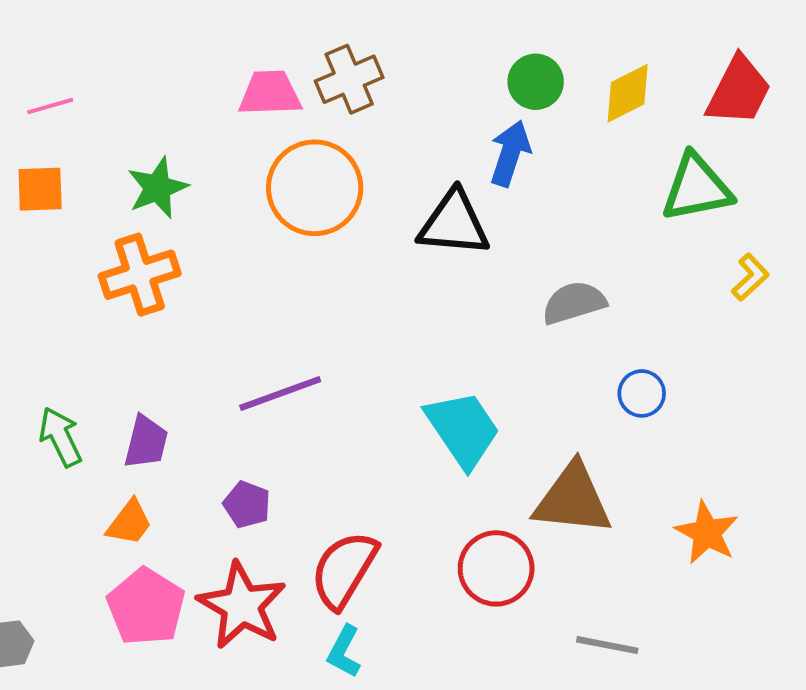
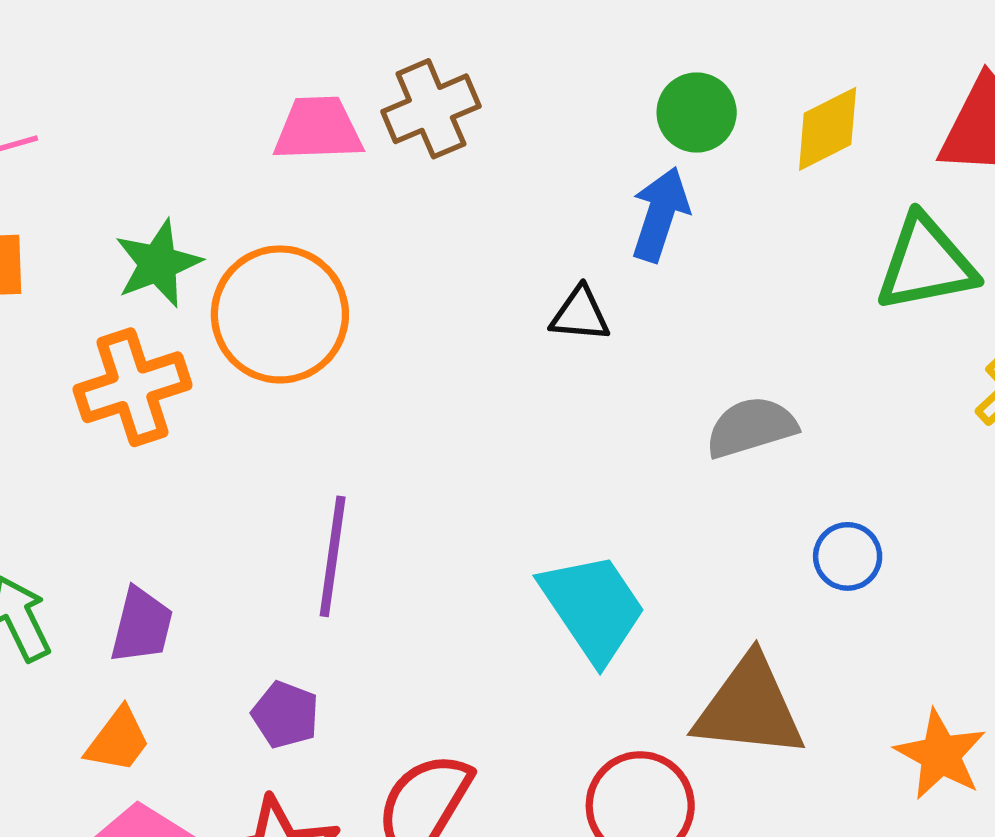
orange circle: (315, 188) -> (280, 314), moved
black triangle: (454, 224) -> (580, 314), size x0.6
purple line: (280, 393) -> (333, 556), turned -62

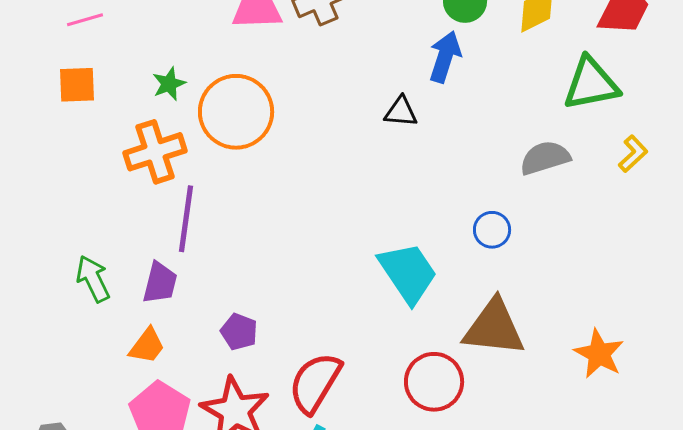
green star: (158, 263) -> (169, 84), size x0.7
gray semicircle: (751, 427) -> (545, 158), moved
purple line: (333, 556) -> (186, 219), moved
blue circle: (848, 556) -> (492, 230), moved

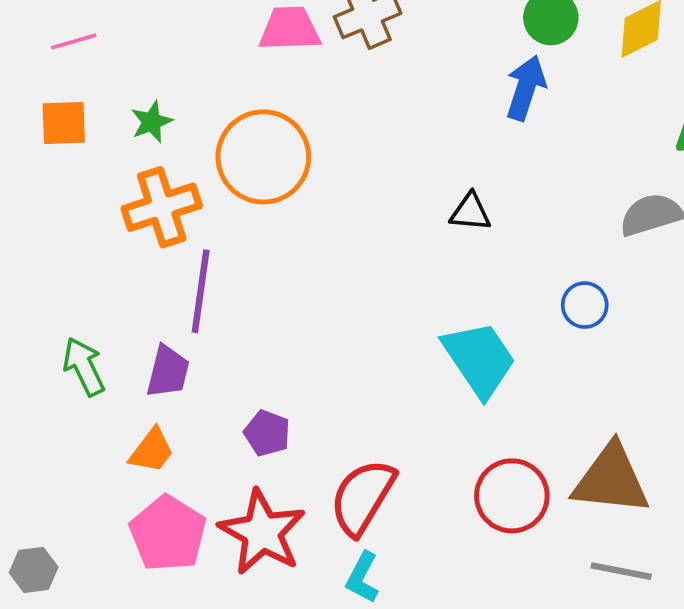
green star: (169, 84) -> (152, 122), moved
black triangle: (401, 112) -> (470, 212), moved
brown triangle: (494, 328) -> (611, 480), moved

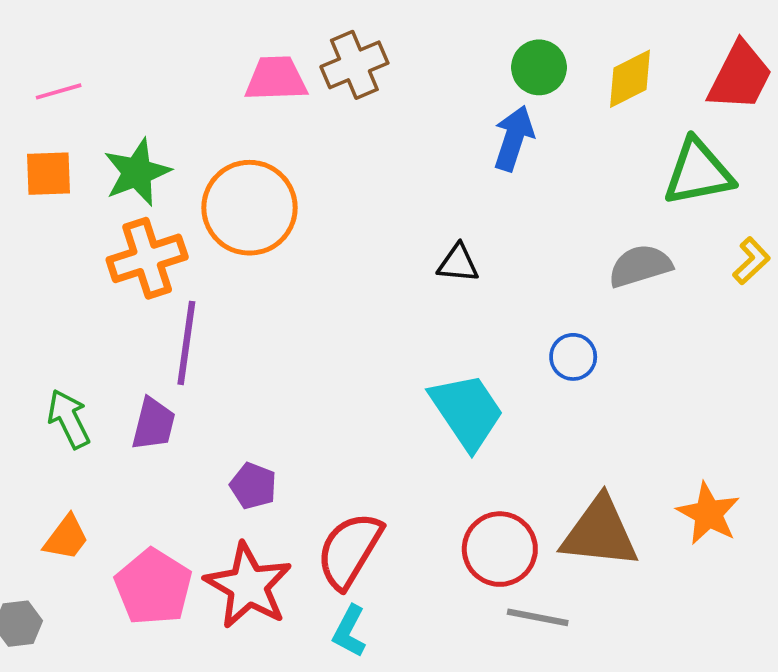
green star: (152, 122) -> (137, 172), size x1.6
orange trapezoid: (152, 451) -> (66, 538), moved
gray line: (621, 571) -> (538, 617), moved

